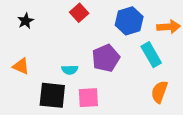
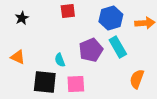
red square: (79, 13) -> (68, 11), turned 35
cyan rectangle: (151, 55) -> (118, 47), moved
cyan semicircle: (70, 70) -> (60, 60), turned 72

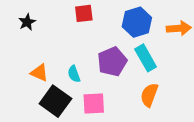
orange triangle: (18, 57) -> (39, 73), moved
orange semicircle: (137, 79) -> (149, 95), moved
black square: (45, 82) -> (55, 101), turned 30

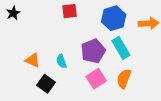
black star: (27, 22) -> (13, 13), moved
black square: (55, 101) -> (46, 84), size x0.7
pink square: (94, 104) -> (96, 79), moved, turned -30

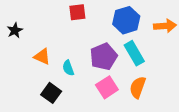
black star: (13, 13) -> (15, 30), moved
orange triangle: (33, 60) -> (42, 57), moved

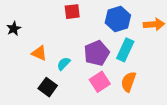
cyan rectangle: (134, 53) -> (125, 50), turned 55
cyan semicircle: (68, 68) -> (64, 64), turned 64

